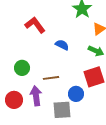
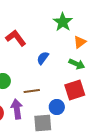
blue semicircle: (62, 45) -> (43, 58), turned -80

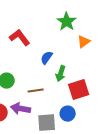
green arrow: (77, 64) -> (61, 74), moved, turned 84
blue circle: (57, 107) -> (68, 114), moved
purple arrow: (17, 109) -> (21, 109), turned -72

